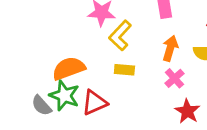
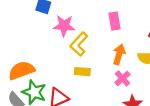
orange semicircle: (69, 68) -> (22, 70), moved

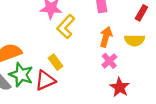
yellow rectangle: (82, 72) -> (56, 62), moved, turned 49

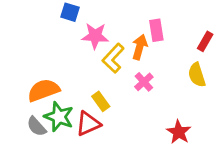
orange arrow: (106, 37) -> (140, 47), moved
yellow semicircle: (135, 40) -> (197, 75), turned 72
pink cross: (109, 61) -> (144, 82), moved

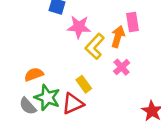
orange semicircle: (44, 90) -> (34, 74), size x0.7

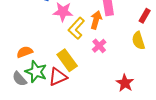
yellow rectangle: (84, 84) -> (67, 60), size x1.5

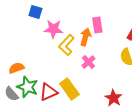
yellow rectangle: (67, 60) -> (69, 89), moved

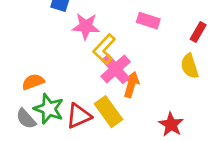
pink rectangle: (97, 25) -> (148, 21), turned -63
orange arrow: (85, 37) -> (131, 85), moved
pink cross: (88, 62) -> (116, 69), moved, size x1.5

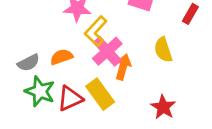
yellow semicircle: (190, 66) -> (163, 50), moved
orange semicircle: (33, 82) -> (61, 57), moved
gray semicircle: (26, 119) -> (28, 63), moved, turned -75

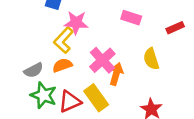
red rectangle: (190, 14) -> (175, 28), turned 36
yellow L-shape: (96, 31) -> (64, 40), moved

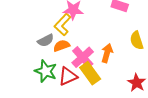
pink cross: (102, 60) -> (83, 57), moved
gray semicircle: (34, 70) -> (46, 40), moved

